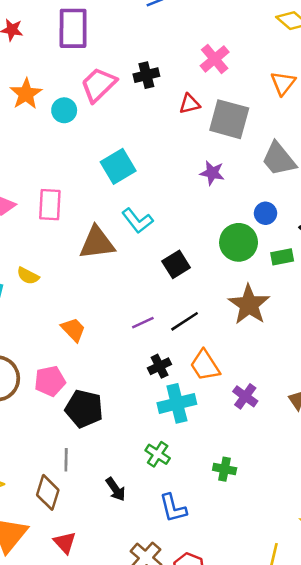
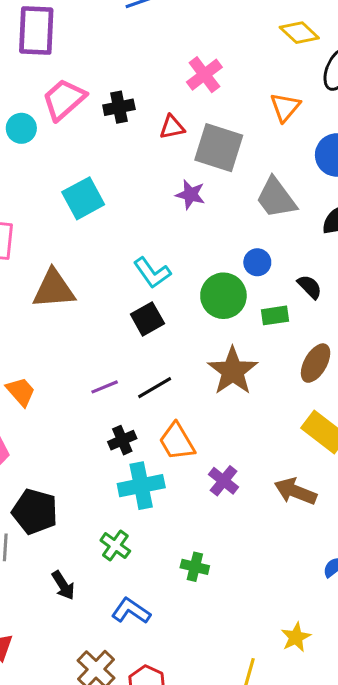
black cross: (146, 75) -> (119, 107), moved
purple star: (212, 173) -> (190, 195), moved
cyan L-shape: (137, 221) -> (152, 273), moved
black pentagon: (84, 409) -> (35, 512), moved
blue L-shape: (173, 508) -> (131, 611), turned 136

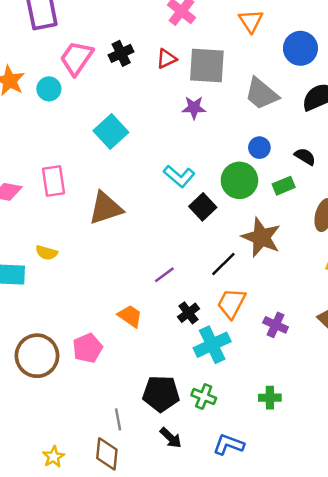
black square: (147, 319) -> (203, 207), moved
black line: (155, 388) -> (223, 264), moved
orange trapezoid: (21, 392) -> (130, 316), moved
orange trapezoid: (177, 441) -> (231, 303), turned 72
black pentagon: (35, 512) -> (161, 394), moved

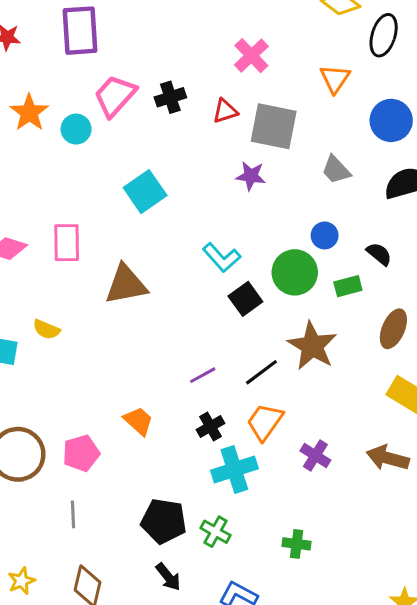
gray trapezoid: (262, 94) -> (336, 170), size x0.7
purple line: (164, 275) -> (203, 375), moved
gray line: (118, 419) -> (73, 514), moved

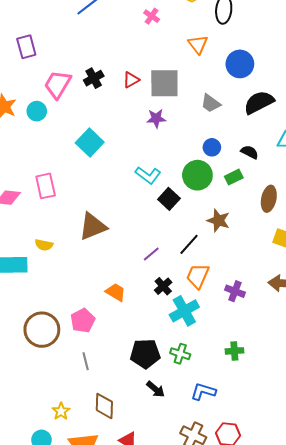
purple rectangle: (80, 31) -> (26, 47), size x0.7
pink cross: (251, 56) -> (152, 16), moved, size x0.7
brown triangle: (126, 285) -> (93, 226), moved
brown star: (312, 346) -> (218, 220), size x0.7

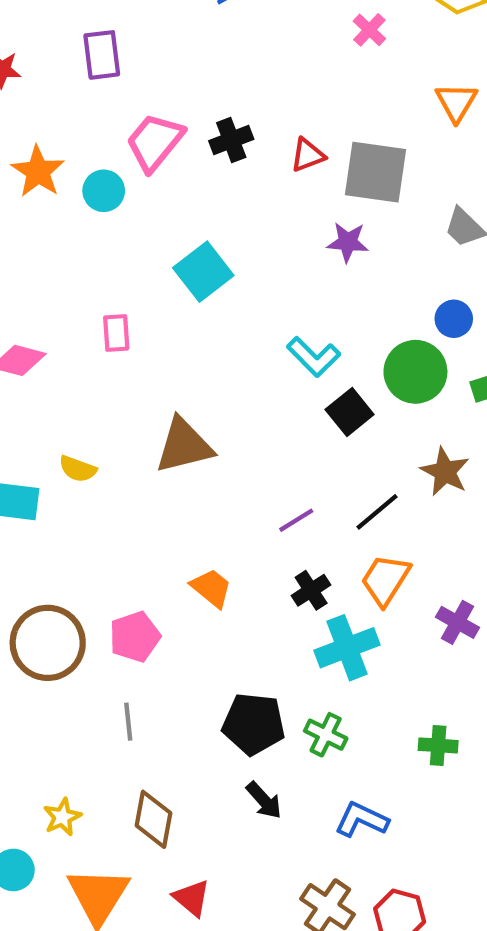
pink rectangle: (46, 186) -> (116, 333), moved, size x0.7

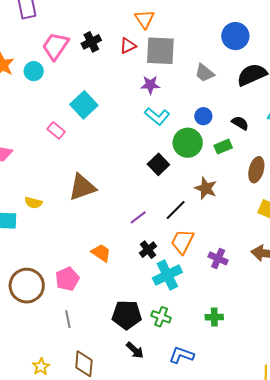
orange triangle: (456, 102) -> (144, 19), moved
pink rectangle: (116, 333) -> (56, 130), moved, turned -42
cyan L-shape: (314, 357) -> (157, 116), moved

